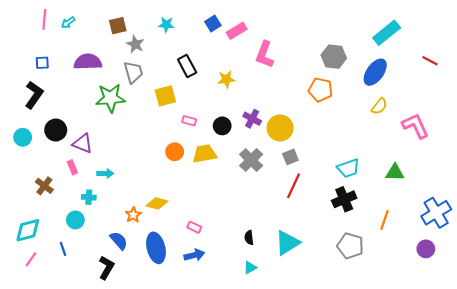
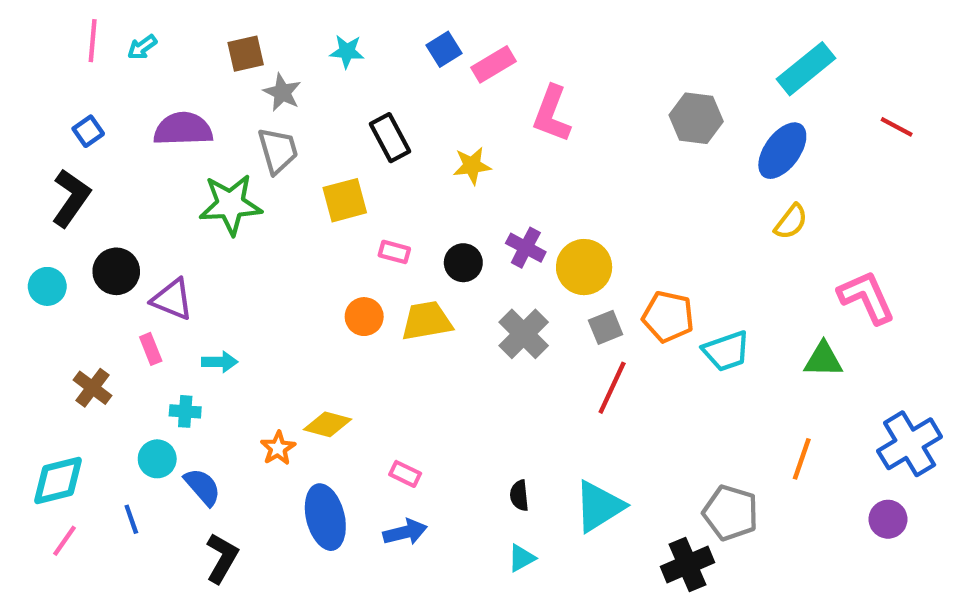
blue square: (42, 63) -> (88, 131), turned -32
orange pentagon: (320, 90) -> (668, 317), moved
pink L-shape: (415, 126) -> (866, 297), moved
black cross: (344, 199) -> (687, 564), moved
blue semicircle: (119, 241) -> (202, 487), moved

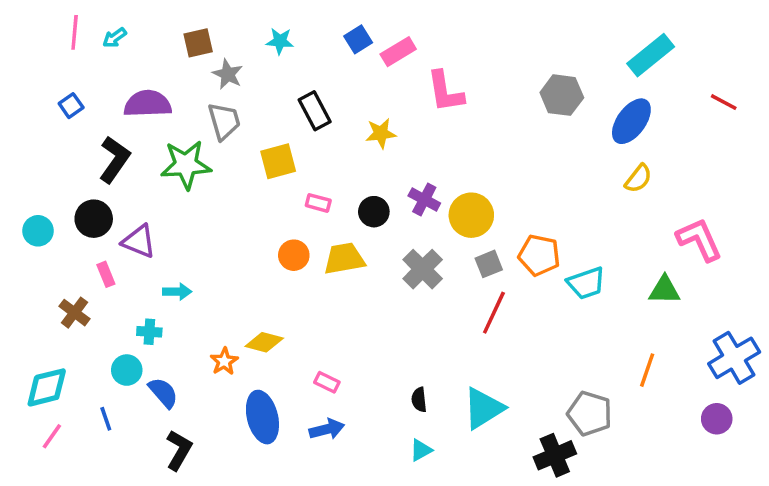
pink L-shape: (552, 114) -> (445, 92), turned -30
black L-shape: (71, 198) -> (115, 159), moved
pink rectangle: (151, 349) -> (106, 274), moved

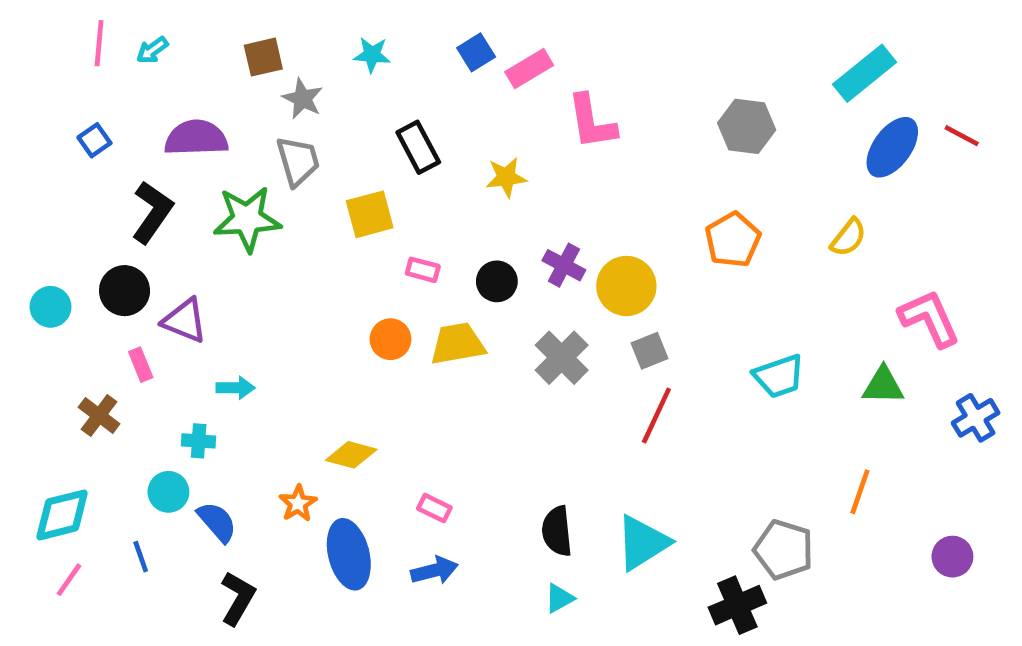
blue ellipse: (631, 121) -> (892, 147), moved
orange pentagon: (539, 255) -> (733, 240), moved, turned 30
blue cross: (734, 358) -> (976, 418), moved, size x0.7
orange star: (224, 361) -> (298, 503), moved
black semicircle: (419, 400) -> (557, 531), size x1.5

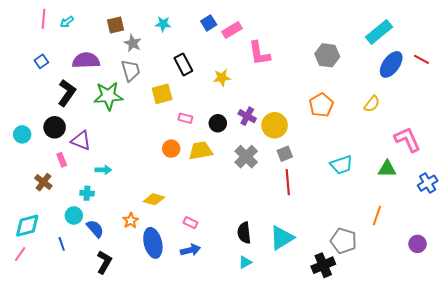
red line: (656, 416) -> (288, 182), turned -30
pink line: (69, 580) -> (20, 254), moved

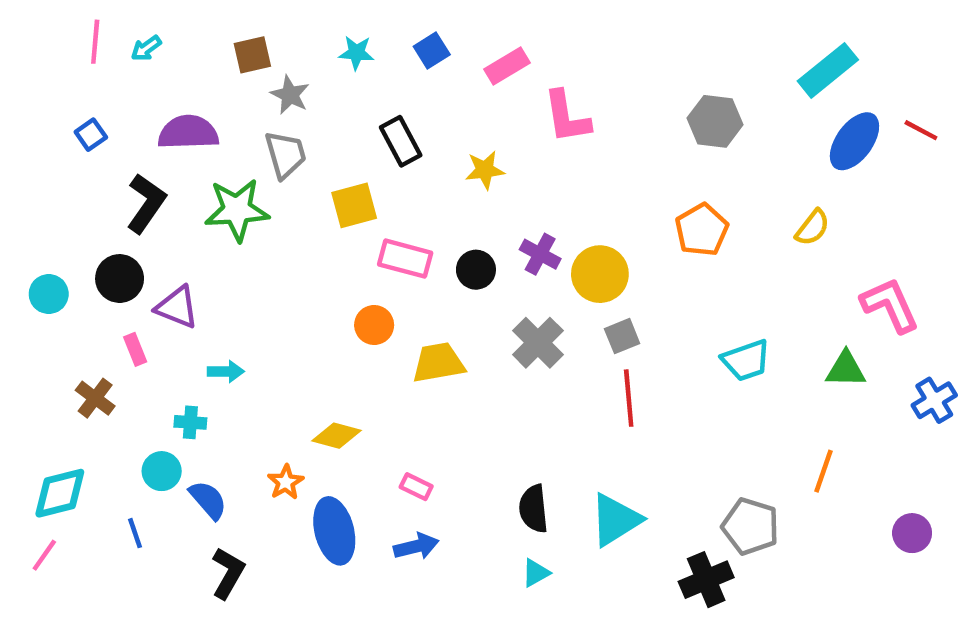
blue square: (209, 23) -> (432, 50), moved
pink rectangle: (185, 118) -> (405, 259), size x1.6
yellow trapezoid: (201, 151) -> (438, 363), moved

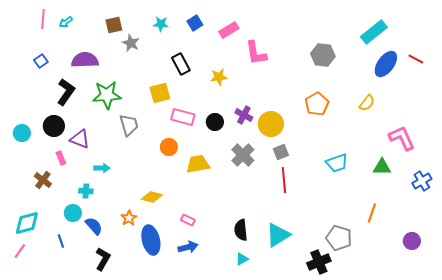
gray trapezoid: (286, 155) -> (129, 125), moved

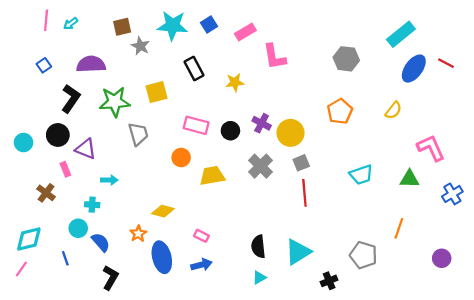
cyan star: (161, 24) -> (173, 26), size x1.8
yellow square: (160, 93) -> (156, 92), moved
black cross: (319, 262) -> (329, 281), moved, size x0.7

